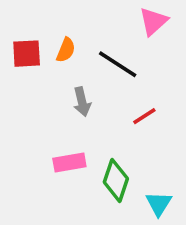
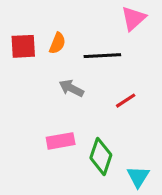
black line: (118, 64) -> (102, 56), turned -36
gray arrow: (82, 102) -> (71, 88), turned 130

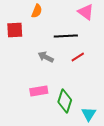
pink triangle: (133, 18) -> (86, 12), turned -42
orange semicircle: (57, 43) -> (37, 11), moved
red line: (126, 101) -> (78, 57), moved

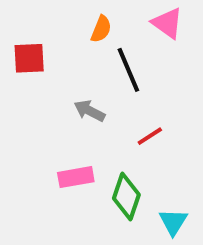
orange semicircle: (37, 11) -> (101, 29), moved
black line: (66, 36) -> (128, 70), turned 70
red line: (78, 57) -> (150, 136), moved

